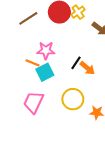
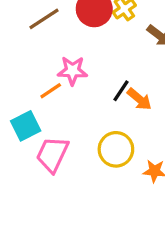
orange line: (32, 63) -> (51, 91), turned -56
cyan square: (45, 72) -> (26, 126), moved

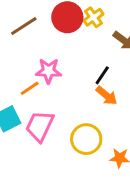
black line: (121, 91) -> (102, 75), moved
pink trapezoid: (52, 154) -> (40, 126), moved

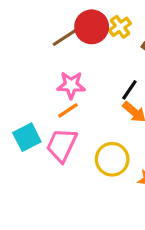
brown line: (24, 26) -> (66, 36), moved
orange line: (30, 88) -> (68, 110), moved

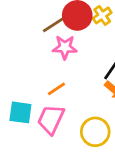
pink star: (71, 85) -> (65, 47), moved
cyan square: (27, 137) -> (20, 112), turned 35

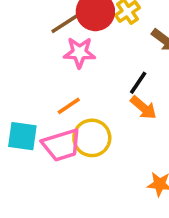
pink trapezoid: (51, 119) -> (62, 145), turned -132
yellow circle: (95, 132) -> (92, 138), moved

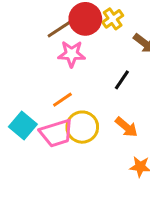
orange arrow: (143, 108) -> (126, 127), moved
cyan square: (22, 136) -> (23, 126), turned 32

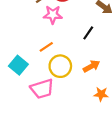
orange arrow: (126, 127) -> (91, 66), turned -70
pink trapezoid: (56, 133) -> (42, 89), moved

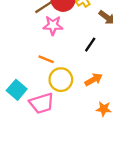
orange line: (46, 47) -> (46, 59), turned 56
cyan square: (18, 65) -> (17, 90), moved

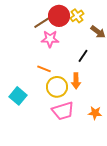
orange arrow: (94, 80) -> (76, 81), moved, turned 119
pink trapezoid: (42, 103) -> (63, 111), moved

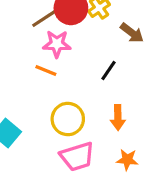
orange line: (44, 69) -> (46, 70), moved
orange arrow: (76, 81) -> (118, 117), moved

